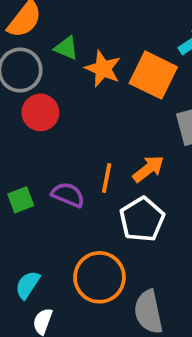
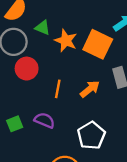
orange arrow: (148, 169) -> (90, 89), moved
orange line: (107, 178) -> (58, 89), moved

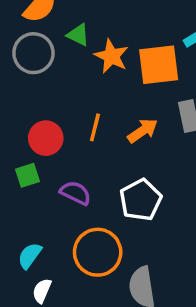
orange square: (98, 44) -> (159, 65), turned -36
red circle: (27, 69) -> (46, 138), moved
purple semicircle: (44, 120) -> (75, 193), moved

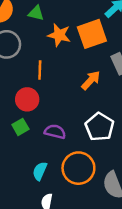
green triangle: (78, 35) -> (36, 13), moved
orange line: (95, 127) -> (40, 70), moved
cyan semicircle: (30, 256) -> (40, 171), moved

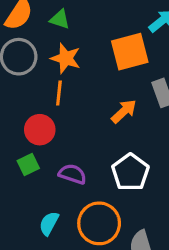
orange star: (59, 35) -> (66, 58), moved

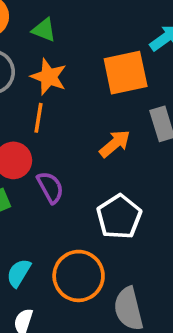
purple semicircle: (72, 174) -> (50, 187), moved, turned 40

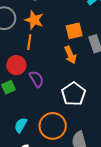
orange square: (126, 73) -> (74, 31), moved, size x0.7
orange arrow: (115, 144) -> (70, 55), turned 108

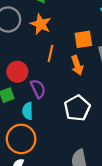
orange line: (29, 42) -> (51, 53), moved
cyan semicircle: (21, 125) -> (28, 111), moved, turned -35
orange circle: (53, 126) -> (21, 139), moved

